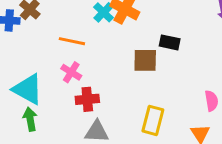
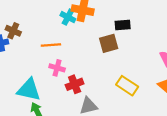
yellow rectangle: (153, 120) -> (127, 86), turned -55

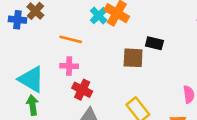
pink cross: (57, 68) -> (69, 66), turned -32
red cross: (75, 84) -> (82, 90), turned 30

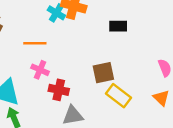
brown square: (133, 58) -> (103, 73), moved
pink cross: (69, 66) -> (40, 70), turned 36

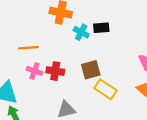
cyan cross: (56, 13) -> (81, 32), moved
red cross: (59, 90) -> (55, 71), moved

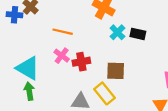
red cross: (55, 71) -> (81, 62), turned -36
yellow rectangle: (106, 89) -> (104, 93), moved

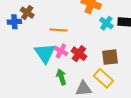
red cross: (81, 62) -> (79, 54), turned -35
cyan triangle: (28, 68) -> (45, 53), moved, turned 35
green arrow: (29, 91) -> (61, 77), moved

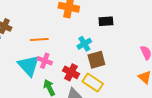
cyan cross: (106, 23) -> (84, 44), moved, turned 32
red cross: (79, 54) -> (71, 72), moved

